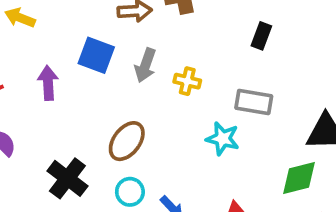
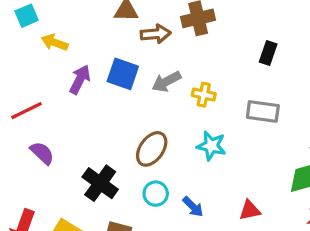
gray arrow: (145, 65) -> (166, 82), turned 44
purple arrow: (48, 83) -> (80, 79), moved, turned 32
cyan star: (223, 139) -> (211, 146), moved

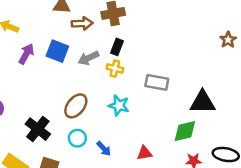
black rectangle: (268, 53) -> (117, 47), moved

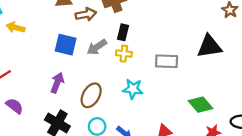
purple arrow: (26, 54) -> (57, 83), moved
black triangle: (202, 102) -> (209, 46), moved
green diamond: (185, 131) -> (200, 105), turned 70

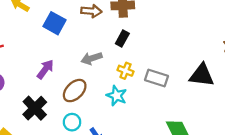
blue square: (66, 45) -> (54, 23), moved
gray arrow: (97, 47) -> (92, 58), moved
yellow cross: (124, 54) -> (125, 71), moved

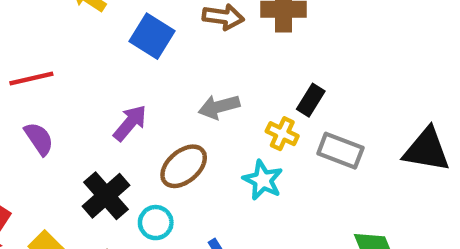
black rectangle: (122, 38) -> (311, 100), moved
cyan circle: (72, 122) -> (156, 223), moved

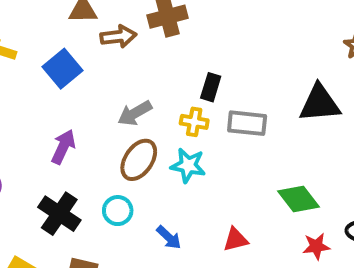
blue square: (152, 36) -> (62, 69), turned 33
brown ellipse: (184, 166) -> (139, 160), moved
cyan circle: (156, 223) -> (118, 211), moved

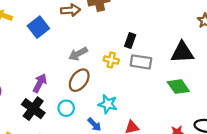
black rectangle: (211, 87) -> (130, 40), moved
purple arrow: (63, 147) -> (40, 83), moved
cyan star: (188, 165) -> (108, 104), moved
green diamond: (299, 199) -> (178, 87), moved

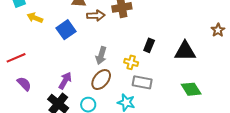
black triangle: (182, 52) -> (185, 51), moved
gray arrow: (78, 54) -> (101, 56), turned -48
gray rectangle: (141, 62) -> (142, 82), moved

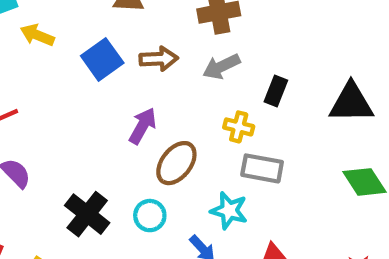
brown arrow: (96, 16) -> (159, 59), moved
gray arrow: (101, 56) -> (221, 67), moved, turned 48
purple arrow: (65, 81) -> (143, 126), moved

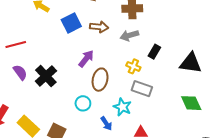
brown ellipse: (176, 163) -> (100, 80), turned -35
black cross: (87, 214) -> (46, 76), moved

